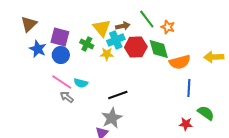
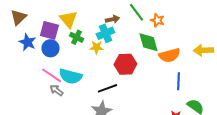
yellow triangle: (102, 28) -> (68, 19), moved
red hexagon: (136, 47) -> (125, 64), moved
cyan semicircle: (81, 83) -> (70, 76), size x1.6

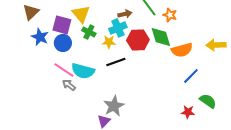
red hexagon: (125, 64) -> (138, 40), moved
blue line: (178, 81) -> (191, 76), turned 42
black line: (107, 88) -> (116, 62), moved

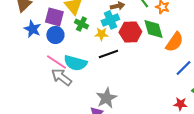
orange semicircle: (182, 50) -> (174, 42), turned -40
gray arrow: (69, 85) -> (61, 77), size x1.5

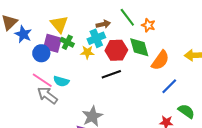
purple square: (54, 17) -> (52, 43), moved
blue star: (32, 29) -> (23, 34), moved
black line: (108, 54) -> (111, 74), moved
cyan semicircle: (75, 63) -> (61, 81), size x0.7

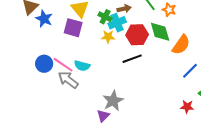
green cross: (67, 42) -> (105, 17), moved
blue circle: (41, 53) -> (44, 64), moved

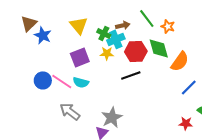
purple square: (73, 28) -> (80, 57), moved, turned -36
gray arrow: (68, 80) -> (70, 111), moved

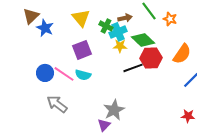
green diamond: (159, 48) -> (143, 40), moved, turned -30
red hexagon: (136, 51) -> (151, 58), moved
yellow star: (107, 53) -> (120, 46), moved
gray arrow: (70, 111) -> (57, 104), moved

